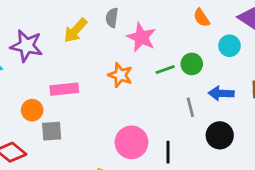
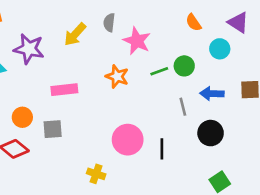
orange circle: (32, 110) -> (22, 117), moved

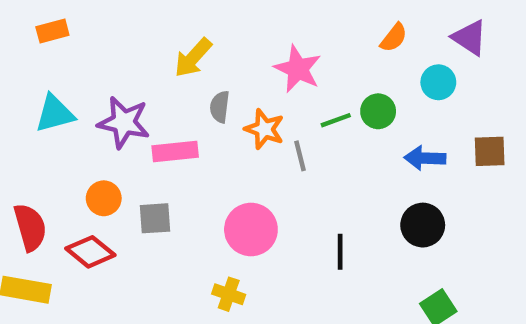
gray semicircle: (109, 22) -> (220, 107), moved
orange semicircle: (193, 22) -> (394, 38), turned -108
purple star: (29, 49) -> (124, 122), moved
gray line: (183, 107) -> (300, 156), moved
pink circle: (128, 140) -> (251, 229), moved

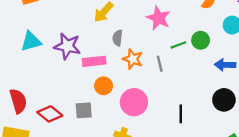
orange star: (264, 129) -> (133, 59), moved
orange circle: (104, 198) -> (104, 86), moved
gray square: (155, 218) -> (84, 110), moved

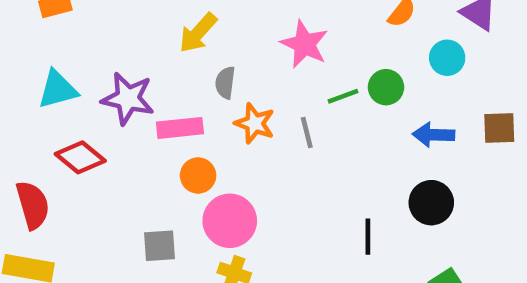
pink circle: (134, 102) -> (230, 221), moved
gray square: (84, 110) -> (160, 246), moved
red diamond: (50, 114) -> (80, 157), moved
black line: (181, 114) -> (368, 237), moved

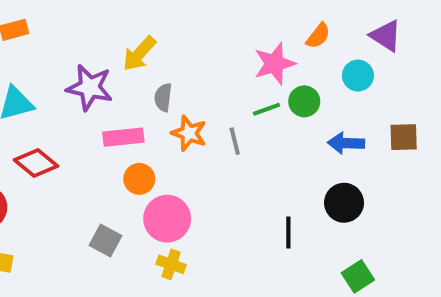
pink star: (304, 44) -> (274, 64), moved, turned 30
purple star: (128, 98) -> (90, 87), moved
gray square: (160, 246) -> (105, 241), turned 32

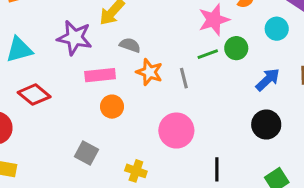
gray semicircle: (163, 97) -> (130, 45), turned 102
blue arrow: (346, 143) -> (268, 80), turned 135
pink circle: (167, 219) -> (176, 131), moved
black line: (288, 233) -> (217, 169), moved

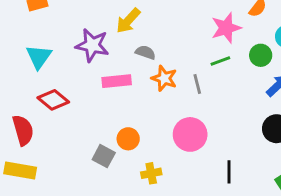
green circle: (236, 48) -> (261, 55), moved
cyan triangle: (19, 50) -> (39, 57), turned -40
orange circle: (112, 107) -> (128, 139), moved
yellow cross: (136, 171) -> (151, 173), turned -30

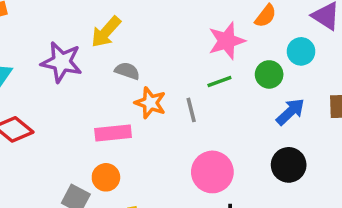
pink rectangle: (117, 81) -> (113, 133), moved
pink circle: (190, 134) -> (212, 172), moved

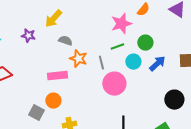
cyan circle: (301, 51) -> (133, 62), moved
purple star: (62, 62) -> (28, 36), size x0.6
black circle: (289, 165) -> (174, 100), moved
pink circle: (212, 172) -> (114, 84), moved

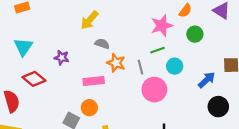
purple star: (28, 36) -> (62, 58), moved
green circle: (145, 43) -> (195, 34), moved
blue arrow: (157, 64) -> (207, 80), moved

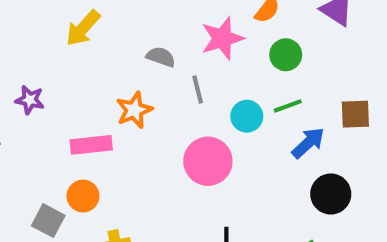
gray semicircle: (102, 44) -> (161, 57), moved
green line: (158, 50) -> (288, 106), moved
orange star: (116, 63) -> (134, 110), turned 30
gray line: (141, 67) -> (198, 90), moved

